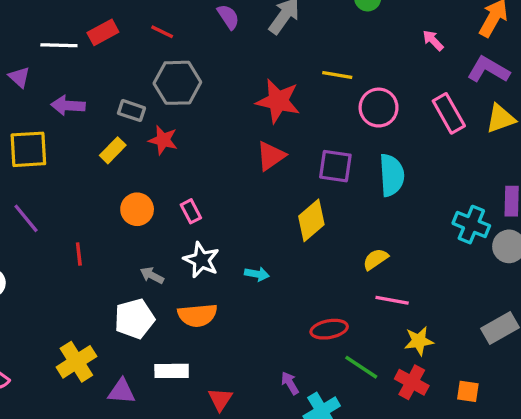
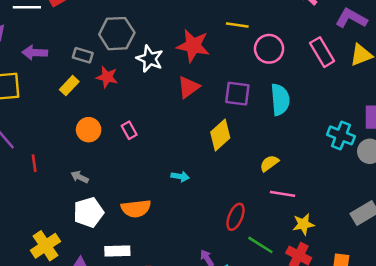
red line: (79, 254) -> (34, 163), moved
white star: (201, 260) -> (150, 59), moved
gray arrow: (152, 275) -> (80, 177), moved
red ellipse: (329, 329) -> (236, 217), turned -56

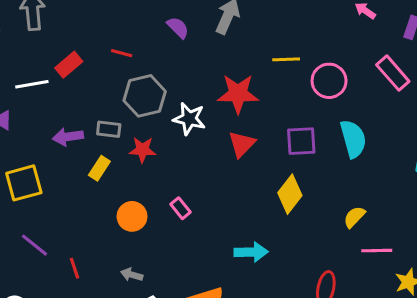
purple arrow: (35, 53) -> (68, 137), moved
cyan arrow: (180, 176) -> (251, 252), size x1.5

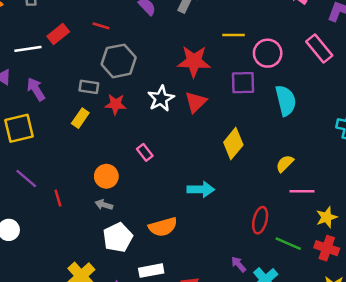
white star: (189, 119) -> (161, 99), moved, turned 30
purple arrow: (68, 137) -> (36, 89), moved, turned 65
purple square: (301, 141) -> (243, 83), moved
orange circle: (132, 216) -> (106, 176), moved

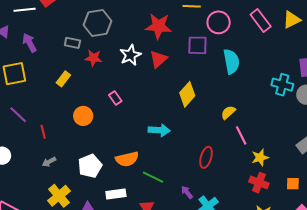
yellow rectangle: (80, 118) -> (63, 79), moved
pink line: (302, 191) -> (241, 135), turned 60
gray arrow: (104, 205) -> (49, 162), moved, turned -48
green line: (288, 244) -> (153, 177), moved

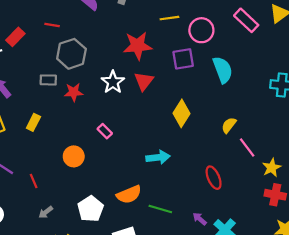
yellow rectangle: (63, 79) -> (33, 122), moved
red ellipse: (206, 157) -> (214, 178), turned -30

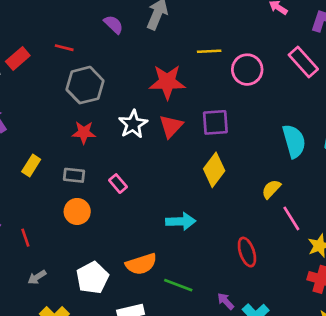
purple square: (183, 59) -> (215, 122), moved
cyan semicircle: (223, 70) -> (294, 141), moved
gray rectangle: (48, 80) -> (74, 175), moved

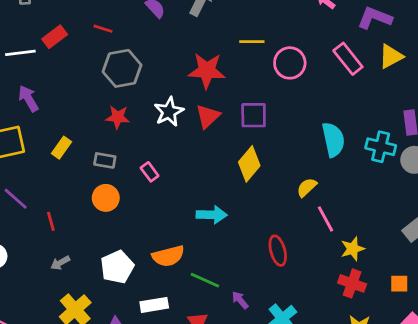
purple arrow: (226, 301) -> (240, 300), moved

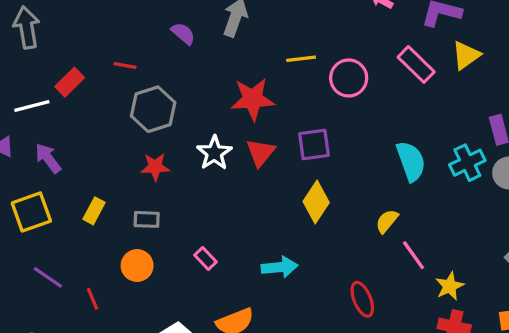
cyan cross: (381, 147) -> (467, 163), turned -32
pink rectangle: (150, 172) -> (206, 259), moved
orange circle: (106, 198) -> (137, 266), moved

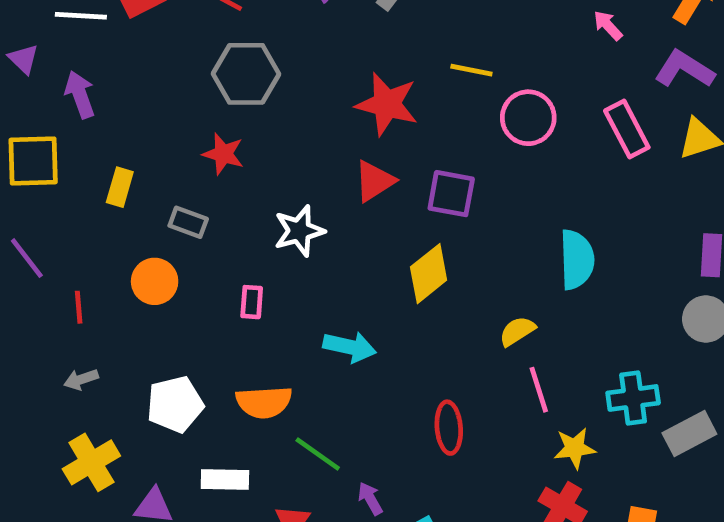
white star: (214, 153) -> (299, 231), moved
cyan cross: (467, 163) -> (633, 398), moved
yellow rectangle: (94, 211) -> (120, 187), turned -30
pink rectangle: (206, 259) -> (252, 302), turned 30

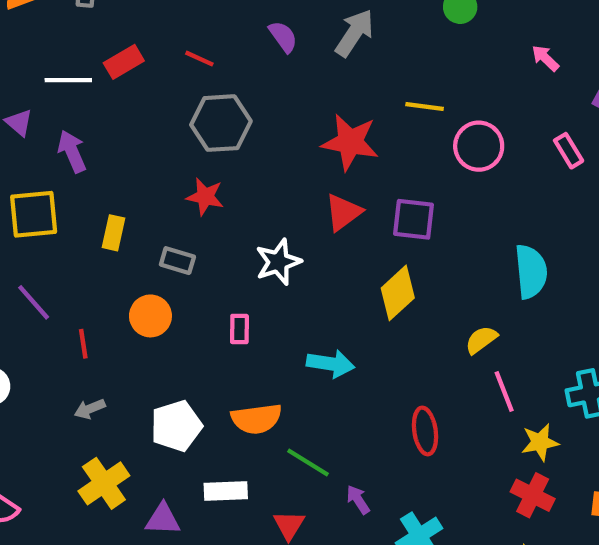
pink rectangle: (627, 129) -> (569, 151), size x0.7

